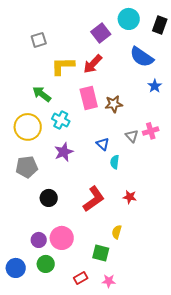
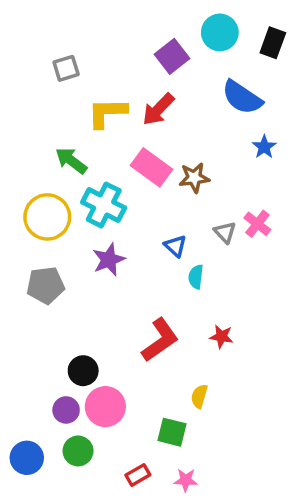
pink rectangle: (89, 98) -> (151, 167), turned -40
cyan cross: (61, 120) -> (104, 205), size x1.4
pink cross: (151, 131) -> (257, 224), turned -35
black circle: (49, 198) -> (83, 371), moved

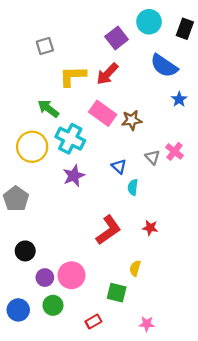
gray pentagon: (46, 285) -> (16, 199), moved, turned -30
black circle: (83, 371) -> (25, 251), moved
pink star: (186, 480) -> (147, 324), moved

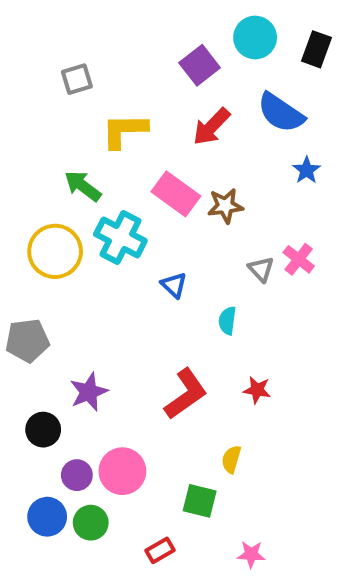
red arrow: (107, 74) -> (212, 127), moved
blue triangle: (119, 166) -> (174, 285), moved
purple star: (74, 176) -> (89, 392), moved
gray pentagon: (16, 199) -> (27, 340), turned 30
blue circle: (18, 310) -> (47, 517), moved

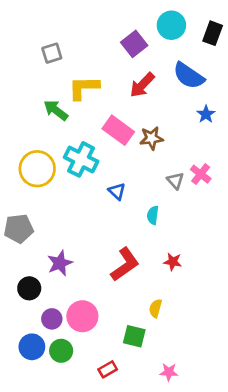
green arrow: (83, 186) -> (56, 110), moved

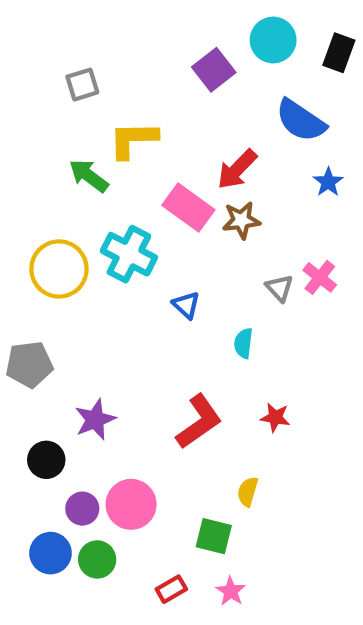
red arrow: (142, 85) -> (237, 169), moved
pink star: (169, 372) -> (231, 591), moved, turned 30

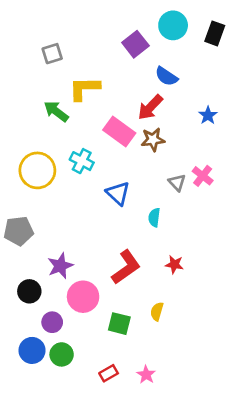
blue semicircle: (301, 121) -> (166, 76), moved, size x0.7
cyan cross: (129, 254) -> (82, 161), size x0.7
blue triangle: (186, 305) -> (118, 193), size x1.4
pink circle: (131, 504) -> (83, 297), moved
green square: (214, 536) -> (119, 324), moved

